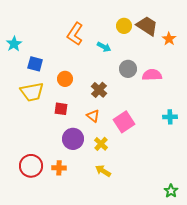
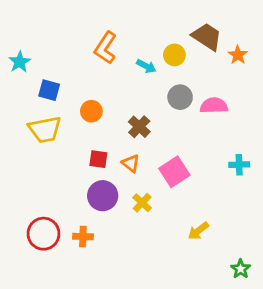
yellow circle: (124, 26) -> (174, 55), moved
red square: (61, 109) -> (98, 159), moved
yellow arrow: (103, 171) -> (198, 231), moved, turned -70

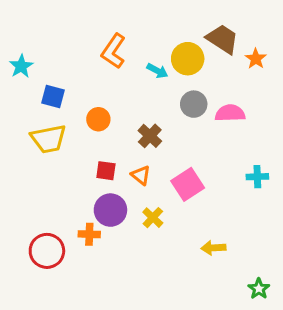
yellow circle: (174, 55) -> (188, 59), size x1.4
yellow arrow: (198, 231) -> (213, 248), turned 35
orange cross: (83, 237) -> (89, 234), moved

